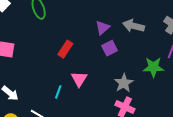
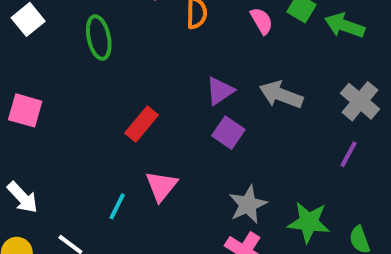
purple square: (110, 48) -> (228, 133), turned -35
green star: (153, 67) -> (309, 222), moved

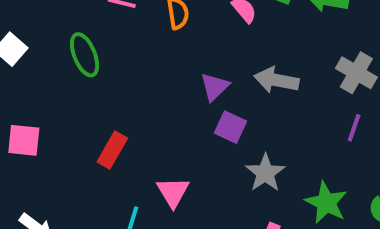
red rectangle: (142, 124) -> (112, 150), moved
gray star: (248, 205) -> (265, 173), moved
green star: (309, 222) -> (326, 203), turned 30

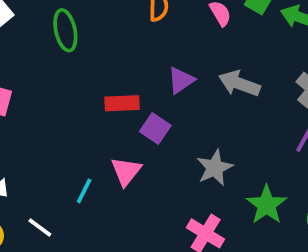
purple square: (230, 127) -> (155, 129), moved
red rectangle: (112, 150) -> (122, 103), moved, turned 48

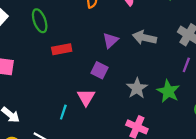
red rectangle: (122, 103) -> (62, 49), moved
green star: (267, 205) -> (168, 91), moved

